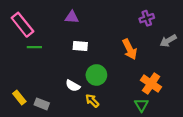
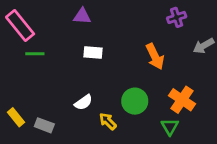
green circle: (96, 75) -> (135, 101), moved
white semicircle: (73, 86) -> (83, 102), turned -64

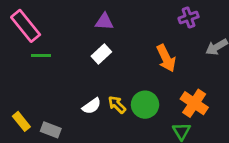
purple triangle: (82, 16) -> (104, 22), moved
white rectangle: (93, 52) -> (101, 54), turned -48
yellow arrow: (108, 121) -> (117, 105), moved

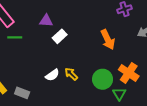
purple triangle: (104, 22) -> (46, 21), moved
green circle: (145, 105) -> (103, 79), moved

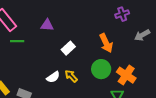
white rectangle: (60, 36) -> (68, 48), moved
green circle: (103, 79) -> (101, 69), moved

